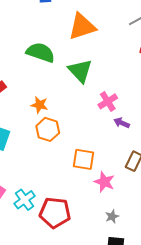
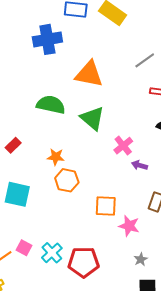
orange triangle: (82, 27) -> (89, 74), turned 36

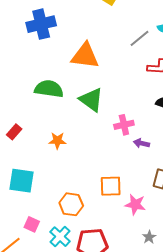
pink cross: (123, 146) -> (124, 125), turned 30
orange hexagon: (67, 180) -> (71, 204), moved
pink square: (24, 248) -> (32, 224), moved

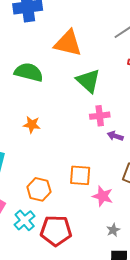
green triangle: (91, 100) -> (88, 81), moved

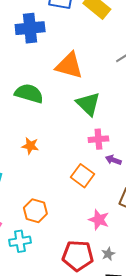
orange square: (80, 175) -> (82, 176), moved, turned 30
cyan cross: (25, 220) -> (20, 241), turned 30
red pentagon: (56, 231) -> (78, 256), moved

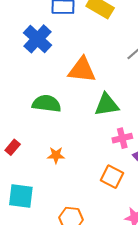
blue cross: (30, 28) -> (38, 39), turned -32
green triangle: (88, 104) -> (107, 105), turned -44

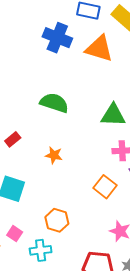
blue cross: (38, 39) -> (57, 38), turned -32
orange triangle: (82, 70) -> (99, 49), moved

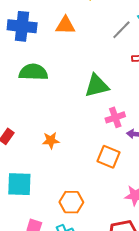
orange triangle: (99, 49) -> (65, 25), size x0.7
green semicircle: (54, 103) -> (33, 72), moved

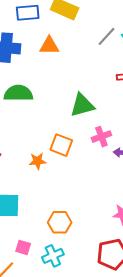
gray line: (121, 30) -> (107, 36), moved
orange square: (109, 157) -> (61, 145), moved

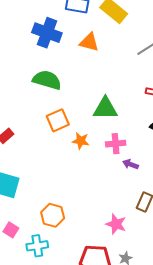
orange square: (61, 145) -> (58, 120), moved, turned 30
orange star: (38, 161) -> (81, 141), moved

